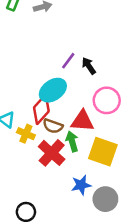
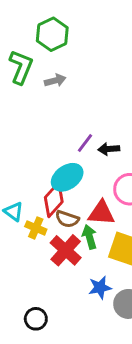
black arrow: (89, 66) -> (109, 149), turned -60

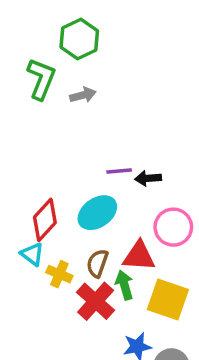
purple line: (85, 143) -> (119, 171), turned 48
red diamond: (54, 200) -> (45, 220), moved
brown semicircle: (67, 219) -> (97, 263), turned 90

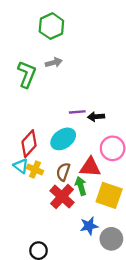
green L-shape: (41, 79) -> (27, 74), moved
yellow cross: (59, 274) -> (35, 169), moved

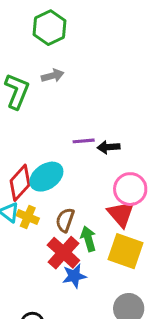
cyan ellipse: (63, 139) -> (46, 177), moved
red triangle: (90, 167) -> (121, 214), moved, turned 45
blue star: (89, 226) -> (74, 276), moved

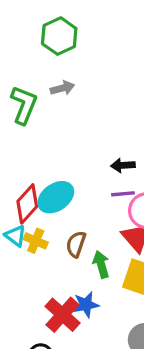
purple line: (84, 141) -> (123, 194), moved
red cross: (63, 253) -> (63, 315), moved

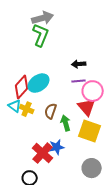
gray arrow: (63, 88) -> (43, 18), size x1.5
green L-shape: (24, 105) -> (41, 35), moved

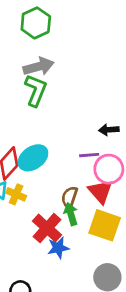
black arrow: (79, 64) -> (109, 130), moved
brown semicircle: (51, 111) -> (69, 197), moved
red cross: (43, 153) -> (47, 228), moved

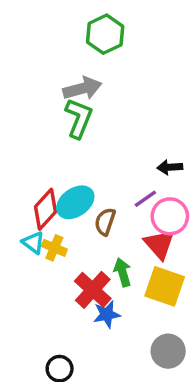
green hexagon: (36, 23) -> (105, 34), moved
purple line: (89, 155) -> (145, 199), turned -30
brown semicircle: (69, 197) -> (105, 222), moved

